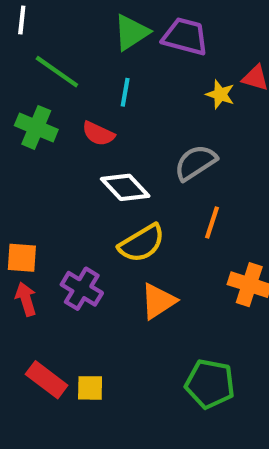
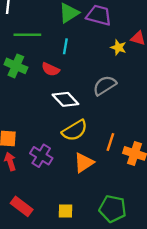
green line: (57, 72) -> (27, 35), turned -35
orange line: (212, 223) -> (110, 142), moved
yellow square: (90, 388) -> (65, 211), moved

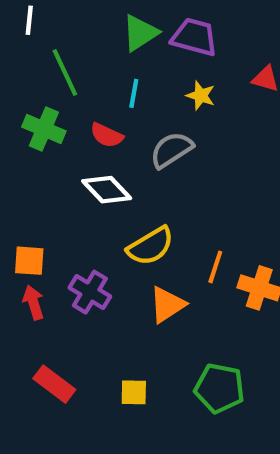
green line: (27, 35) -> (65, 73), turned 65
yellow star: (118, 47) -> (201, 96), moved
gray semicircle: (105, 85) -> (171, 150), moved
white diamond: (65, 99) -> (107, 190), moved

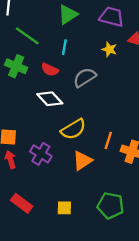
purple trapezoid: (194, 37) -> (112, 17), moved
green line: (65, 73) -> (27, 36), turned -30
yellow star: (201, 96) -> (109, 49), moved

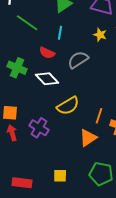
green cross: (16, 66) -> (17, 68), moved
orange triangle: (82, 161) -> (88, 138), moved
red rectangle: (22, 203) -> (22, 183), moved, turned -30

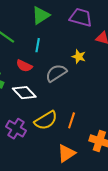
yellow star: (100, 35) -> (79, 57), moved
orange line: (99, 116) -> (72, 120), moved
purple cross: (39, 128) -> (16, 129), moved

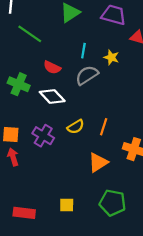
cyan line: (38, 45) -> (83, 51), moved
yellow semicircle: (46, 120) -> (76, 127), size x0.7

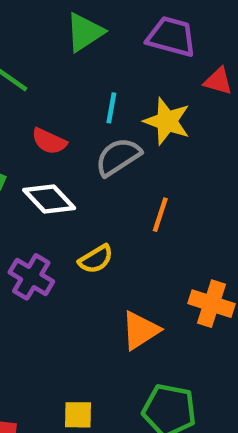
yellow star: (111, 57) -> (167, 121), size x1.5
orange line: (104, 127) -> (160, 215), moved

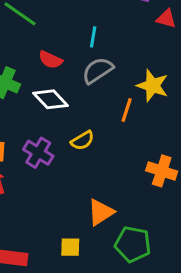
yellow star: (167, 121) -> (153, 86), moved
orange triangle: (140, 330) -> (101, 212), moved

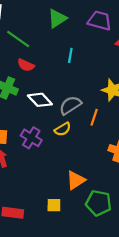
red semicircle: (50, 60) -> (26, 65), moved
gray semicircle: (98, 70) -> (70, 105), moved
orange line: (127, 110) -> (94, 117), moved

